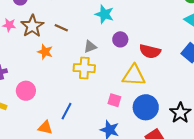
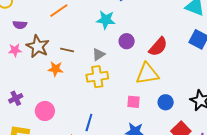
brown line: (61, 28) -> (67, 50), moved
red semicircle: (150, 51) -> (158, 47), turned -50
blue circle: (146, 107) -> (166, 102), size x0.6

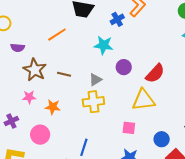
pink star: (15, 50) -> (29, 97), moved
orange star: (56, 69) -> (53, 107), moved
blue circle: (166, 102) -> (162, 139), moved

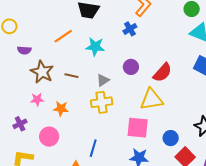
blue cross: (117, 19) -> (130, 29), moved
cyan star: (104, 45) -> (95, 47), moved
pink square: (129, 128) -> (138, 128), size x1.6

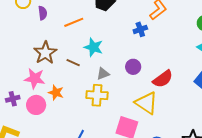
cyan star: (95, 47) -> (93, 47), moved
purple semicircle: (24, 50) -> (43, 13), moved, turned -112
pink star: (37, 99) -> (35, 79), size x1.5
yellow triangle: (152, 99) -> (146, 103), turned 30
pink circle: (49, 137) -> (36, 105), moved

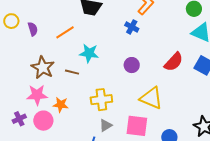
blue cross: (140, 29) -> (132, 27), turned -32
gray triangle: (103, 74) -> (106, 125), moved
red semicircle: (163, 79) -> (174, 62), moved

